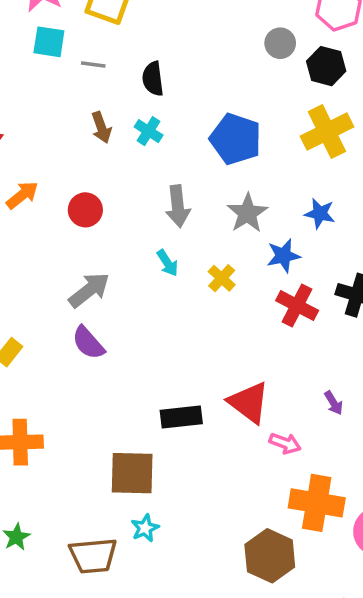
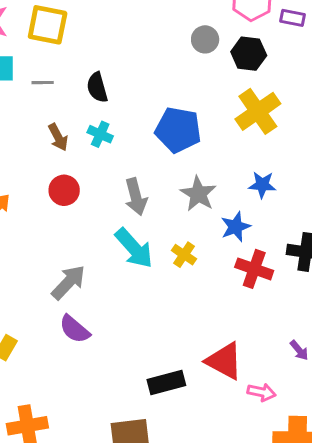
red circle: (85, 210) -> (64, 190), moved
cyan arrow: (167, 263) -> (134, 248), size x1.8

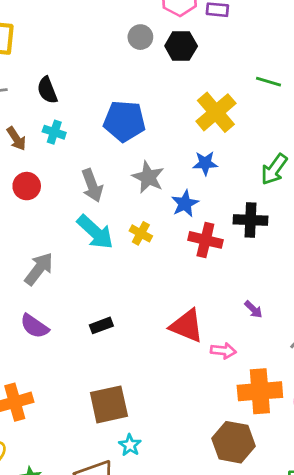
yellow cross: (258, 111) -> (216, 112), moved
purple semicircle: (75, 329) -> (34, 326), moved
black rectangle: (166, 383) -> (101, 325), moved, size x0.7

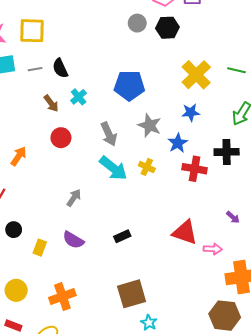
green line: (269, 82) -> (237, 70), moved
black semicircle: (47, 90) -> (60, 68), moved
cyan cross: (54, 132) -> (79, 97), turned 35
gray arrow: (39, 269) -> (74, 198), size x0.7

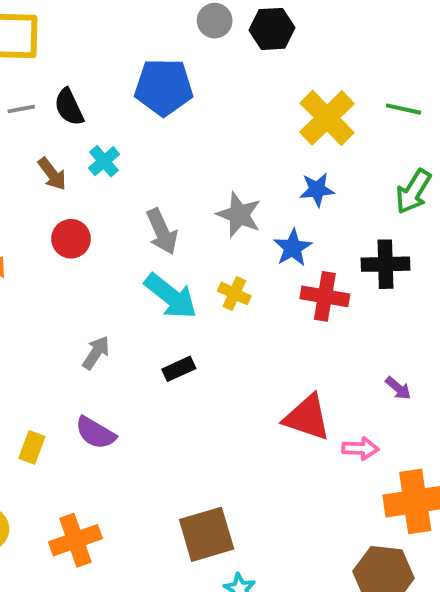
blue pentagon: (129, 85) -> (164, 87), moved
black rectangle: (122, 236) -> (179, 369), moved

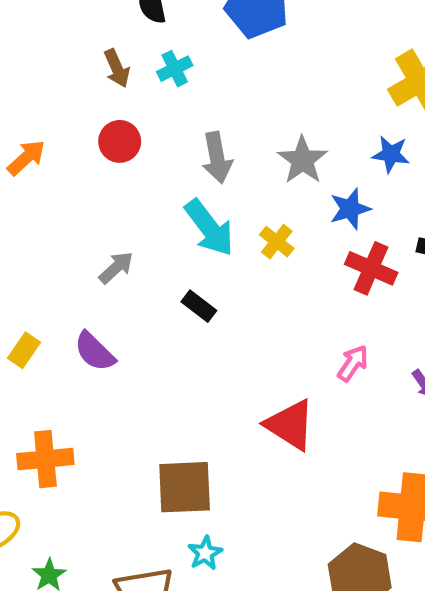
black rectangle: (179, 369) -> (199, 306), turned 48
red triangle: (307, 417) -> (290, 425), moved
pink arrow: (360, 449) -> (353, 363), moved, turned -72

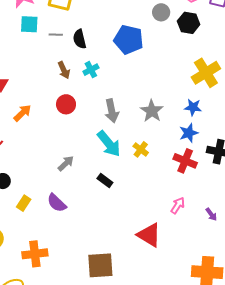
blue star: (350, 209) -> (189, 133), moved

